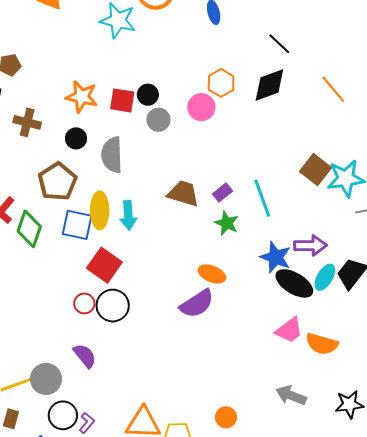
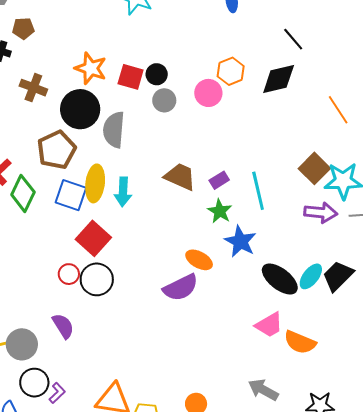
orange line: (333, 89) -> (338, 110), moved
black circle: (76, 138) -> (80, 109), size x1.8
purple arrow: (310, 246) -> (321, 213), moved
blue star: (276, 257) -> (240, 241), moved

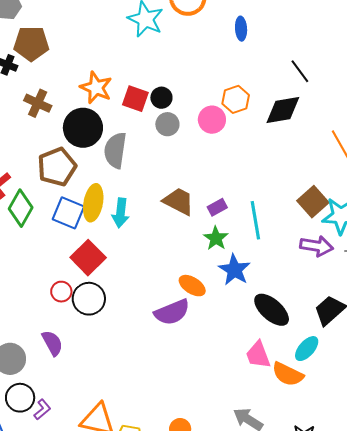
brown pentagon: (23, 28) -> (31, 44), size x1.6
cyan ellipse: (311, 276) -> (307, 349), moved
pink trapezoid: (269, 325) -> (258, 355), turned 96

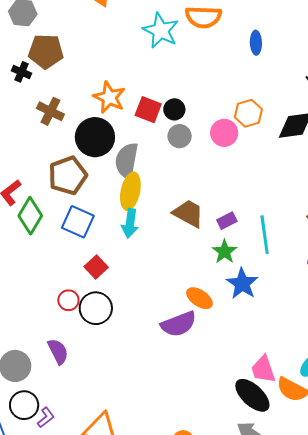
yellow ellipse: (93, 203) -> (130, 191), moved
red square: (88, 258) -> (96, 267), size x0.7
black ellipse: (272, 310) -> (252, 395), moved

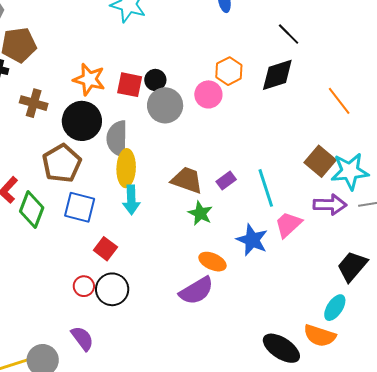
gray circle: (180, 136) -> (165, 105), size x1.5
green star: (225, 252) -> (200, 213), moved
pink trapezoid: (263, 369) -> (288, 224), moved, turned 76

